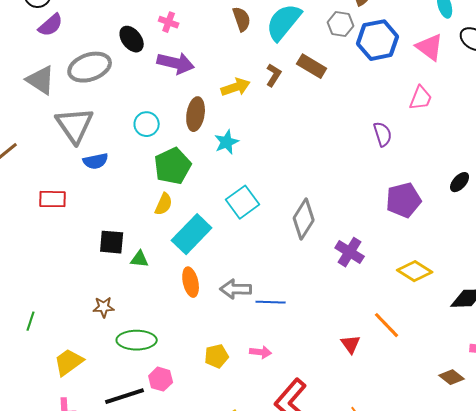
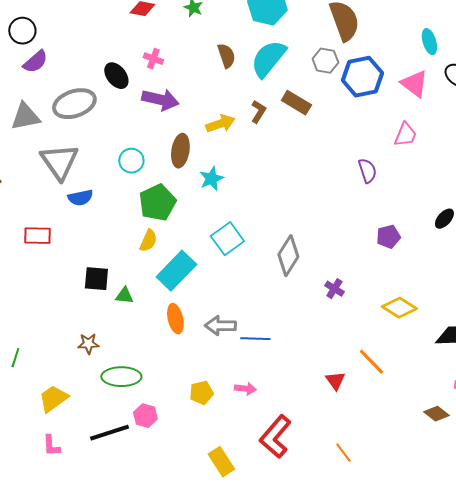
gray triangle: (41, 80) -> (25, 117), turned -44
purple pentagon: (404, 200) -> (388, 237), size x0.7
purple cross: (350, 252) -> (334, 289), size x0.7

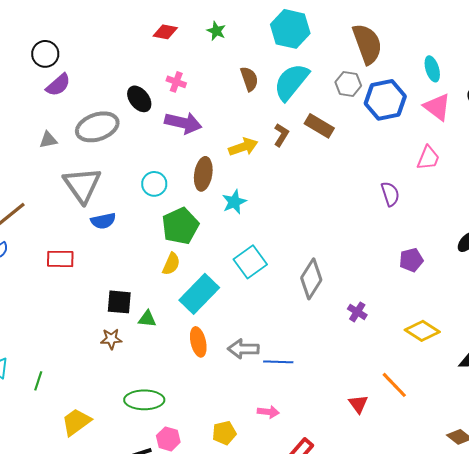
cyan ellipse: (429, 42) -> (432, 69), moved
gray triangle: (25, 117) -> (48, 140), size x0.6
brown star: (88, 344) -> (111, 339), moved
yellow pentagon: (201, 393) -> (224, 433), moved

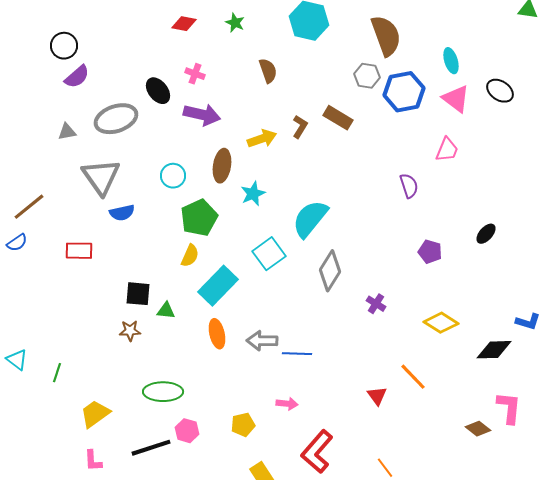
cyan semicircle: (291, 82) -> (310, 219), moved
purple pentagon: (411, 260) -> (430, 252), turned 30

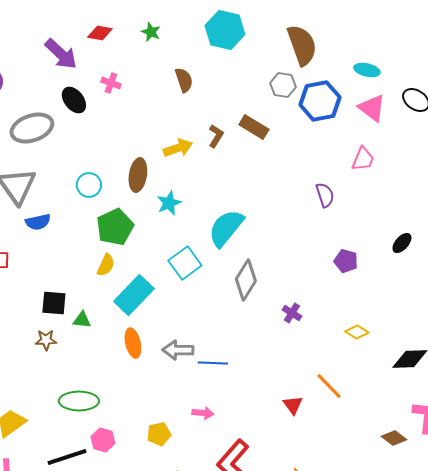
cyan ellipse: (451, 61) -> (367, 70), turned -60
purple arrow: (202, 115) -> (61, 54), moved, turned 30
yellow diamond: (441, 323) -> (357, 332), size x0.7

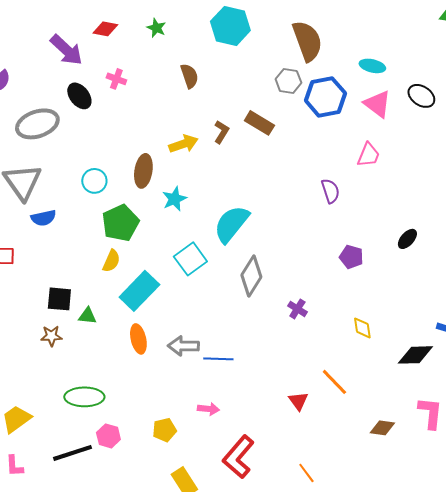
yellow diamond: (357, 332) -> (362, 328), turned 50
brown diamond: (394, 438) -> (382, 428), moved, turned -30

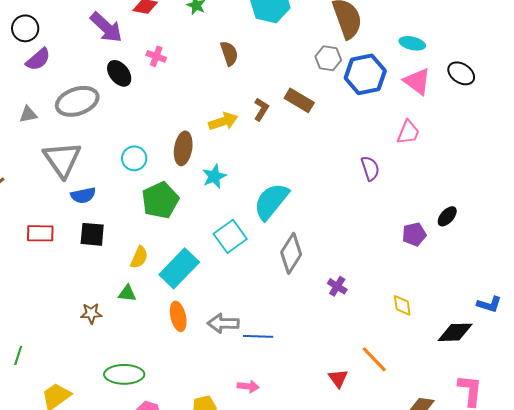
purple pentagon: (351, 257) -> (414, 234), moved, turned -30
yellow semicircle: (111, 261) -> (139, 257), moved
black square: (59, 299) -> (92, 234), moved

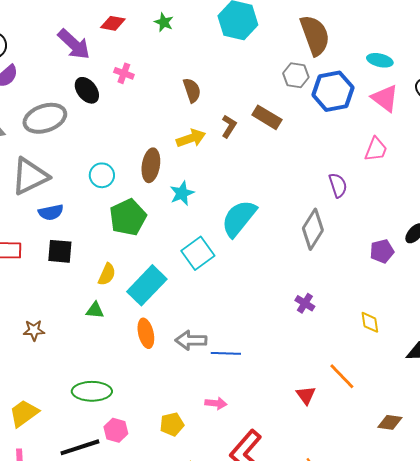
brown semicircle: (229, 53) -> (192, 90), moved
gray triangle: (62, 159) -> (30, 176), turned 39
gray diamond: (291, 253) -> (313, 229), moved
brown star: (91, 313) -> (34, 330), moved

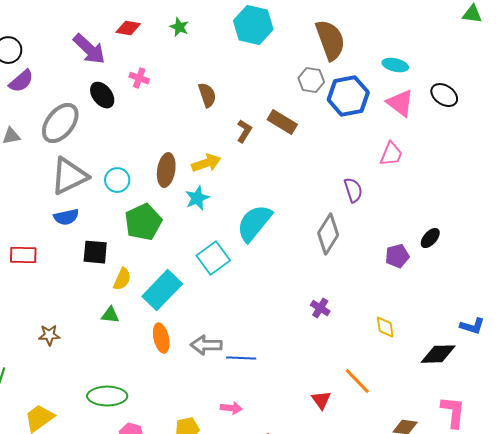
gray ellipse: (45, 118) -> (60, 123), turned -33
yellow arrow: (191, 138) -> (206, 163), moved
gray triangle: (30, 176) -> (69, 176), moved
black square: (60, 251) -> (95, 252), moved

